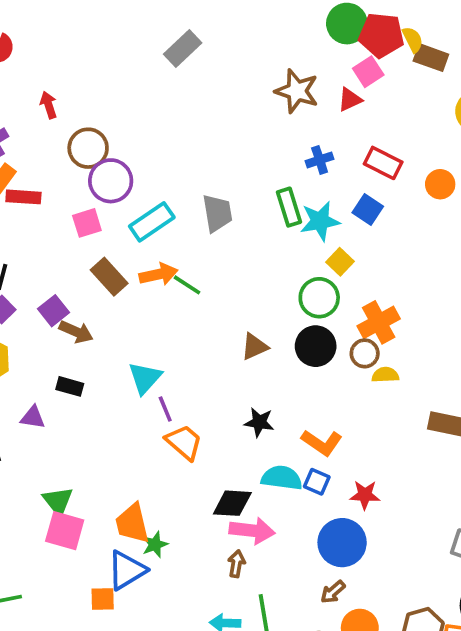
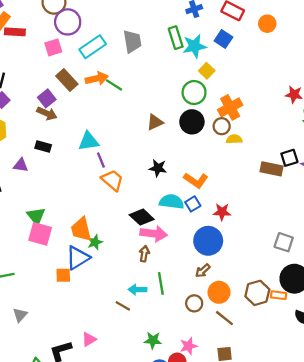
purple square: (54, 311) -> (47, 98), moved
cyan triangle: (145, 378) -> (89, 141), turned 40
blue square: (317, 482) -> (193, 204), turned 35
black diamond: (232, 503) -> (142, 217), turned 40

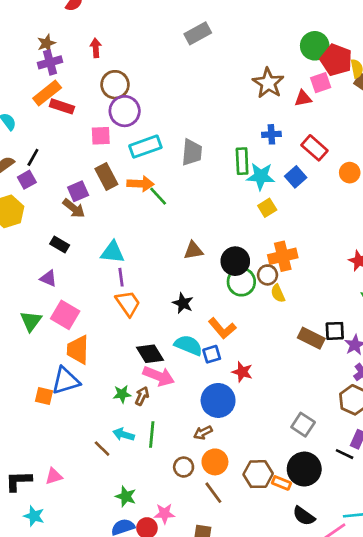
green circle: (194, 93) -> (241, 282), moved
yellow semicircle: (234, 139) -> (278, 293), turned -126
purple triangle: (21, 165) -> (48, 278), moved
pink square: (40, 234) -> (65, 315), moved
green star: (95, 242) -> (122, 394), moved

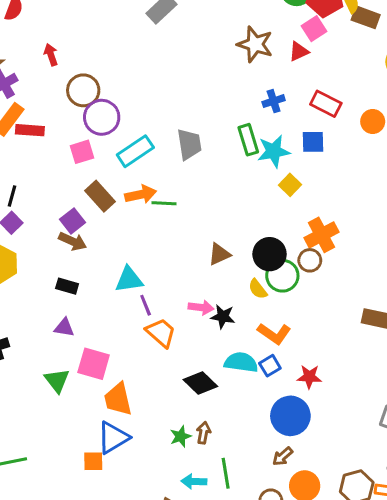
blue square: (296, 177) -> (313, 142), turned -35
green line: (158, 196) -> (164, 203), turned -30
yellow semicircle: (278, 293) -> (258, 289), moved
pink arrow: (159, 376) -> (201, 307), moved, size x0.7

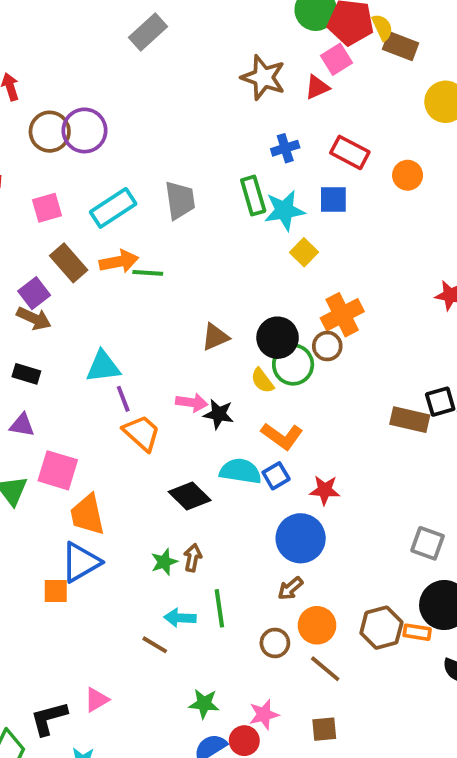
purple circle: (102, 117) -> (85, 130), moved

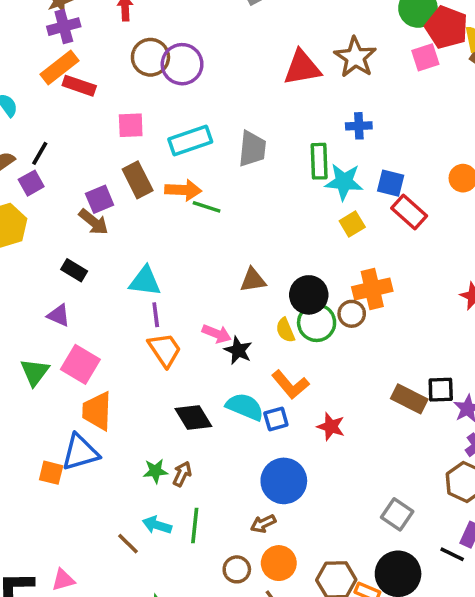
red triangle: (317, 87) -> (302, 68), moved, size x1.6
red rectangle: (350, 152) -> (409, 212), moved
red star: (325, 490) -> (331, 427), moved

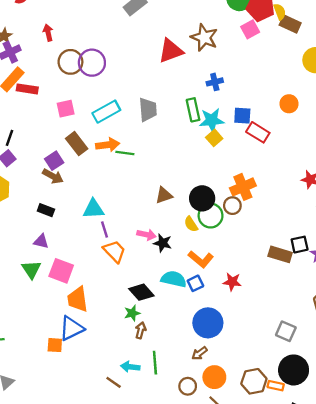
yellow square: (352, 224) -> (214, 138), moved
green triangle: (35, 372) -> (31, 269), moved
green star: (155, 471) -> (132, 313), moved

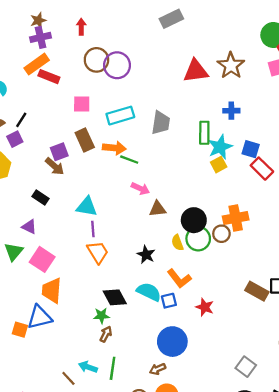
cyan star: (212, 120) -> (220, 147), turned -30
pink arrow: (147, 235) -> (140, 189), moved

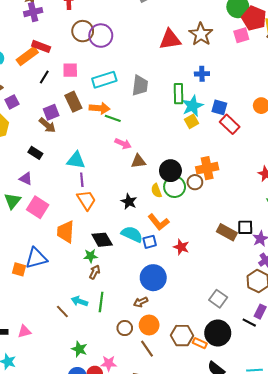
orange rectangle: (37, 64) -> (27, 56), moved
black line: (21, 120) -> (44, 77), moved
orange trapezoid: (52, 291) -> (66, 232), moved

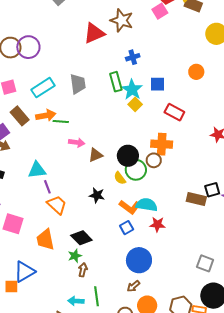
red rectangle: (230, 124) -> (174, 112), moved
orange cross: (207, 168) -> (162, 144), turned 30
cyan semicircle: (132, 234) -> (147, 205), moved

